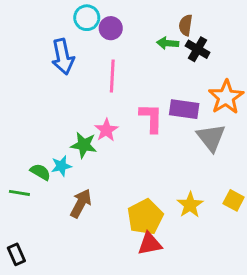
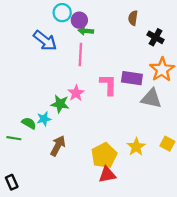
green arrow: (168, 43) -> (86, 31), moved
black cross: (198, 49) -> (156, 37), moved
blue arrow: (63, 57) -> (45, 41), turned -40
gray triangle: (211, 138) -> (151, 98), turned -40

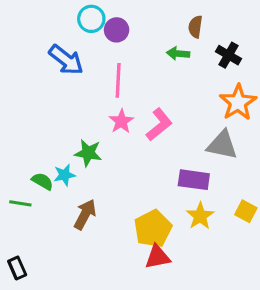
green arrow: (86, 31) -> (178, 54), moved
purple rectangle: (132, 78) -> (194, 180), moved
pink L-shape: (108, 85) -> (159, 125), turned 50
pink star: (76, 93) -> (121, 121), moved

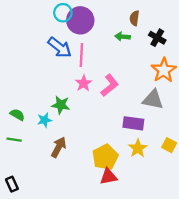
purple circle: (117, 30) -> (80, 20), size x1.6
blue arrow: (66, 60) -> (60, 47), moved
green semicircle: (42, 181) -> (17, 115), moved

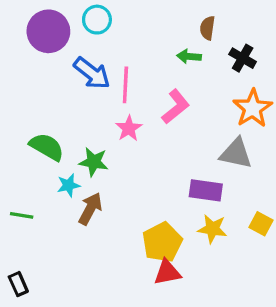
purple circle: (80, 20) -> (48, 31), moved
pink L-shape: (110, 85) -> (176, 107), moved
green semicircle: (17, 115) -> (47, 147), moved, size x1.5
brown arrow: (59, 147) -> (90, 209), moved
yellow star: (138, 148) -> (212, 229), turned -30

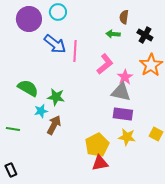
pink star: (129, 128) -> (125, 77), moved
gray triangle: (236, 154) -> (121, 92), moved

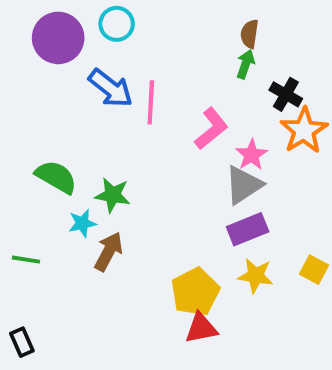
green arrow: (113, 34) -> (246, 64), moved, turned 104
black cross: (145, 35) -> (286, 94), moved
gray triangle: (121, 92) -> (244, 185), turned -45
purple rectangle: (123, 114) -> (248, 229), turned -30

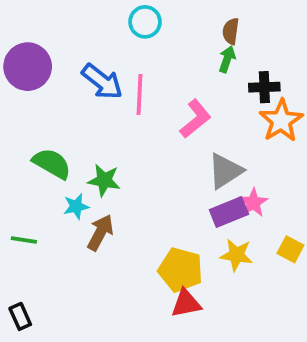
cyan circle: (117, 24) -> (145, 22), moved
purple circle: (58, 38) -> (28, 67), moved
black cross: (286, 94) -> (264, 87), turned -32
pink star: (252, 155) -> (253, 203), moved
yellow pentagon: (195, 292) -> (180, 270), turned -30

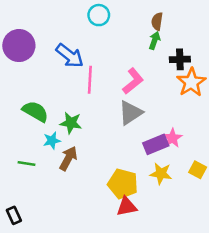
pink line: (139, 95) -> (90, 80), moved
gray triangle: (225, 171) -> (130, 113), moved
green line: (24, 240) -> (27, 163), moved

